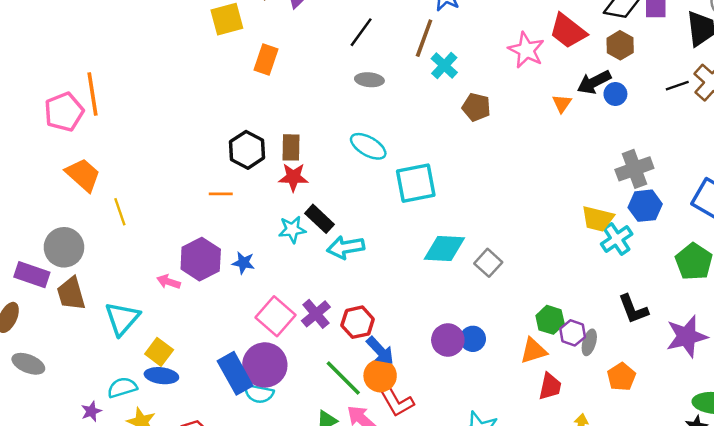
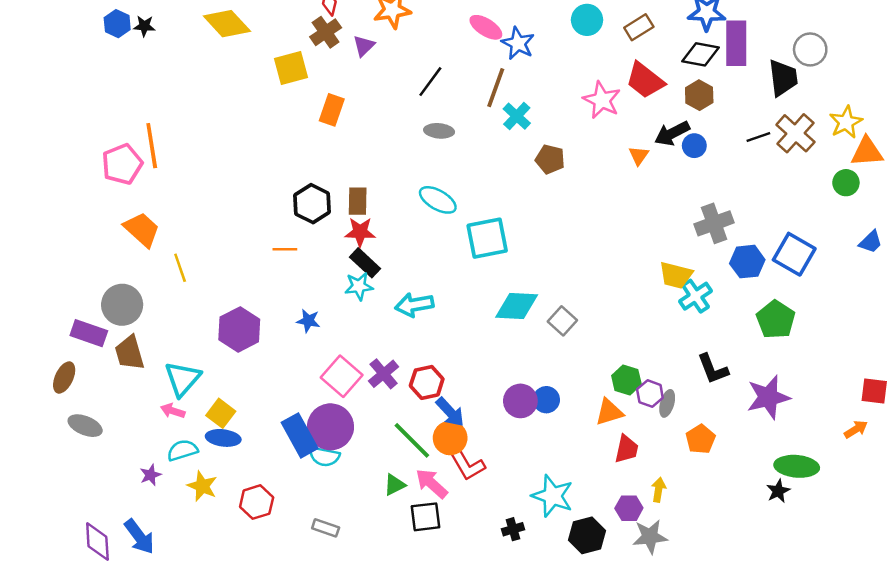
blue hexagon: (645, 206) -> (747, 262), moved
black rectangle: (319, 219) -> (365, 263), moved
purple hexagon: (201, 259) -> (239, 329), moved
pink arrow: (169, 282) -> (173, 411), moved

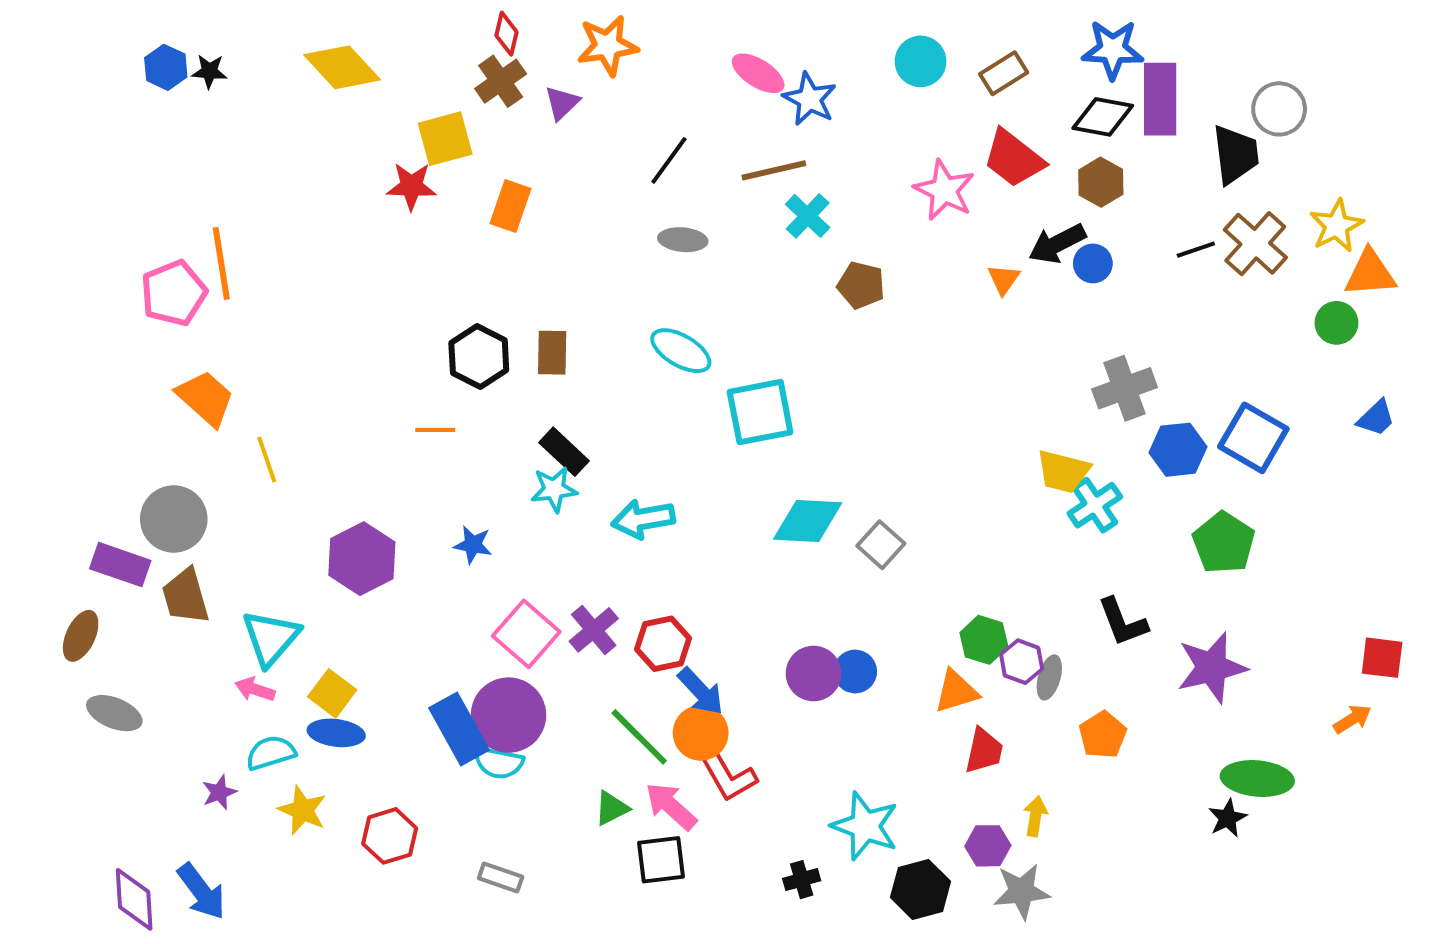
brown line: (496, 88) -> (774, 170), turned 57
red star: (360, 232) -> (411, 186), moved

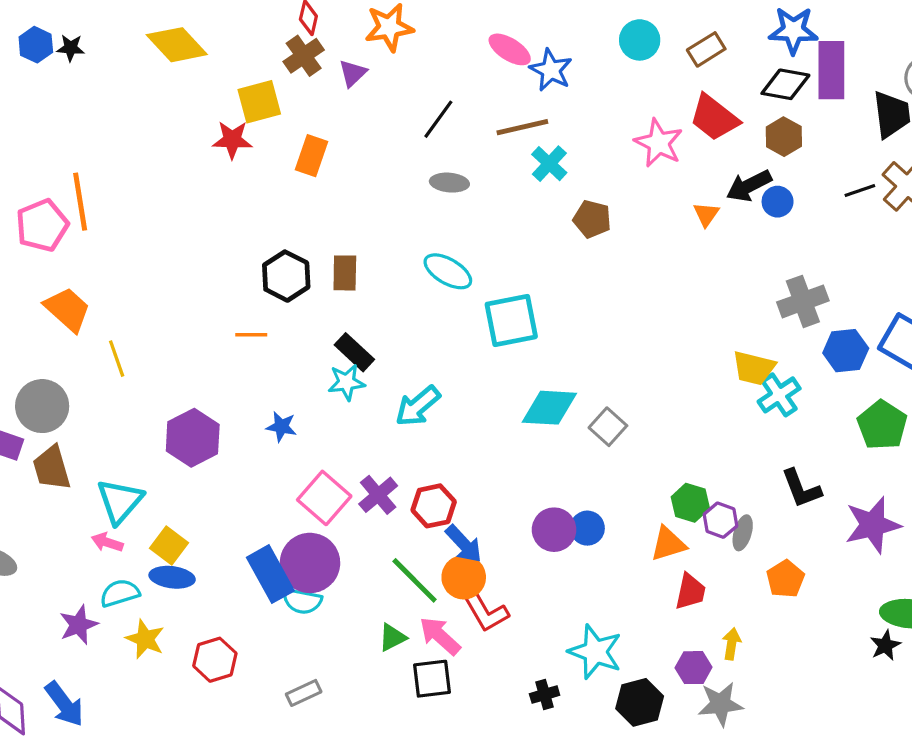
cyan arrow: (643, 519) -> (418, 406), turned -30
purple star: (219, 792) -> (79, 625), size x1.4
gray rectangle: (501, 878) -> (304, 693), turned -44

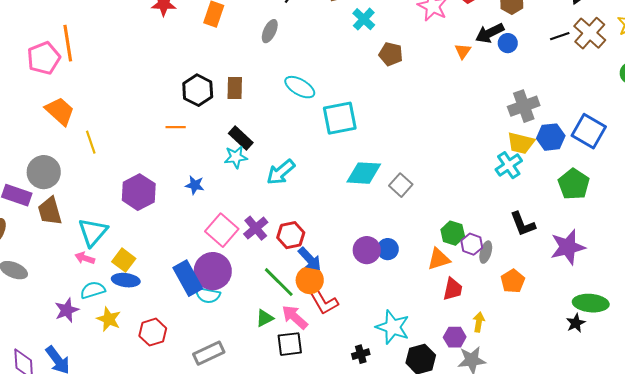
gray ellipse: (449, 183) -> (270, 31), moved, turned -70
yellow trapezoid: (754, 368) -> (521, 143), moved
gray rectangle: (304, 693) -> (209, 353), size x1.4

